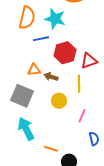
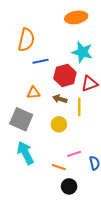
cyan star: (55, 19) -> (82, 52), moved
brown arrow: (51, 77) -> (60, 99), moved
pink line: (82, 116) -> (74, 154), moved, turned 48
orange line: (51, 149) -> (59, 167), moved

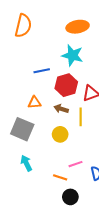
orange semicircle: (26, 40) -> (23, 26), moved
cyan star: (82, 52) -> (72, 55), moved
cyan arrow: (25, 153) -> (26, 163), size x0.7

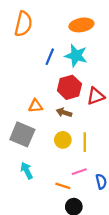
blue line: (42, 71) -> (50, 57), moved, turned -56
yellow line: (81, 117) -> (85, 142), moved

